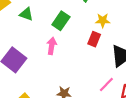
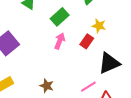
pink arrow: (52, 46) -> (60, 41), moved

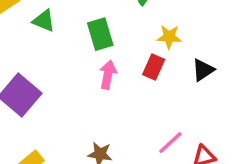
green rectangle: (60, 17) -> (100, 34), turned -54
black triangle: (109, 63) -> (203, 70), moved, size x0.6

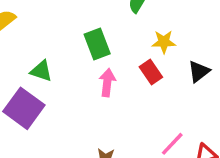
green triangle: (44, 21) -> (41, 71), moved
red rectangle: (154, 67) -> (151, 72), turned -55

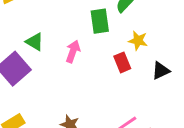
green rectangle: (97, 44) -> (100, 21), moved
pink arrow: (107, 83) -> (73, 51), moved

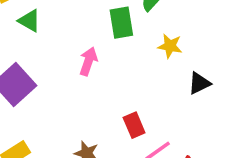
green triangle: (35, 42) -> (29, 21), moved
red rectangle: (122, 62) -> (134, 125), moved

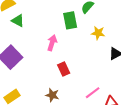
red rectangle: (134, 125) -> (64, 69), moved

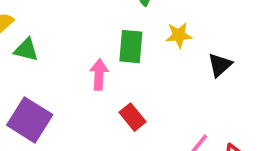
green rectangle: (70, 20) -> (131, 47), moved, turned 30

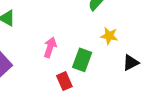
green rectangle: (131, 47) -> (82, 60), moved

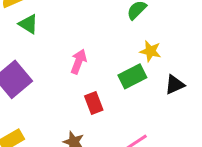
green rectangle: (82, 60) -> (132, 76), moved, turned 40

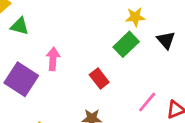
pink arrow: (79, 62) -> (53, 59), moved
black triangle: (175, 85) -> (166, 40), turned -30

